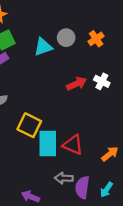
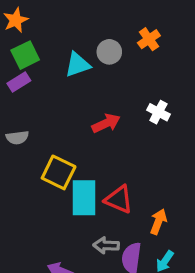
orange cross: (96, 39) -> (149, 39), moved
red arrow: (76, 84) -> (106, 123), moved
orange arrow: (110, 154) -> (158, 222), moved, turned -30

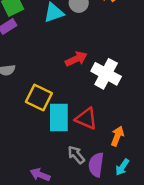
white cross: (158, 112) -> (106, 74), moved, size x1.6
gray arrow: (106, 245) -> (76, 155), turned 48

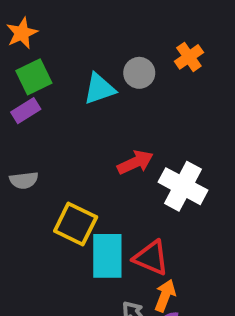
orange arrow: (117, 136) -> (165, 296), moved

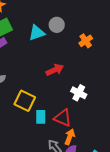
orange cross: (189, 57) -> (86, 41), moved
white cross: (183, 186) -> (79, 93), moved, size x0.7
cyan rectangle: (107, 256) -> (41, 117), size x0.6

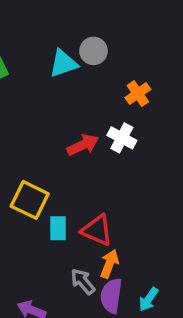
gray circle: (57, 25) -> (94, 51), moved
cyan triangle: (37, 33) -> (63, 63), moved
white cross: (79, 93) -> (122, 138), moved

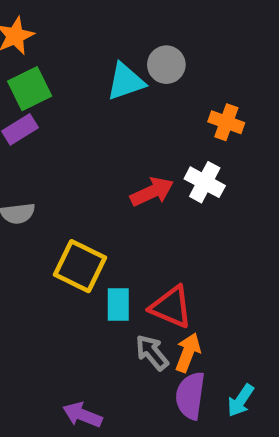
orange cross: (138, 94) -> (226, 122), turned -35
gray arrow: (83, 282) -> (152, 352), moved

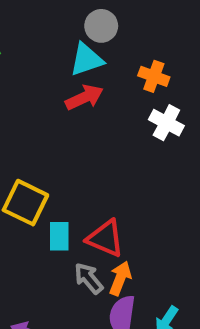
cyan triangle: (126, 81) -> (86, 60), moved
white cross: (205, 182) -> (166, 123), moved
red arrow: (152, 192) -> (84, 97), moved

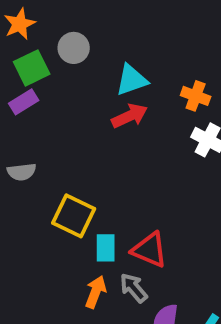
gray circle: (101, 26) -> (74, 48), moved
orange arrow: (120, 278) -> (96, 292), moved

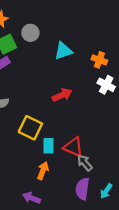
red arrow: (130, 116) -> (62, 95), moved
gray arrow: (134, 288) -> (85, 163), moved

